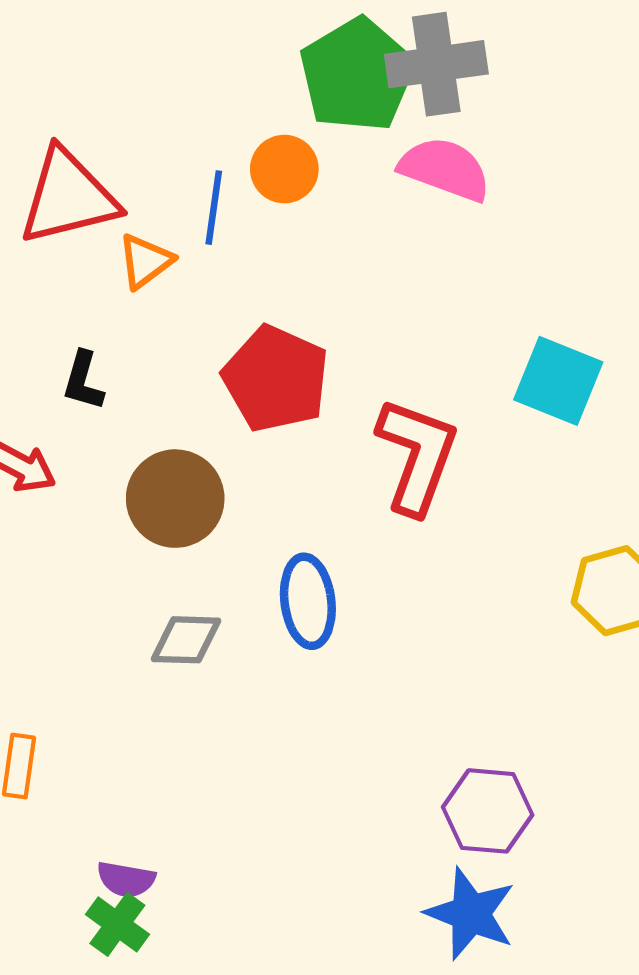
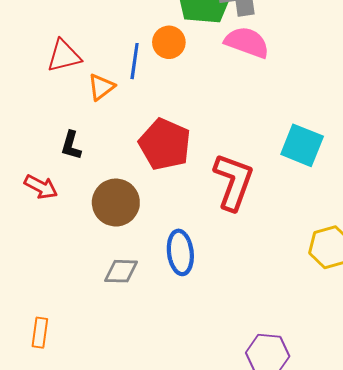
red triangle: (68, 197) -> (64, 56), size x0.7

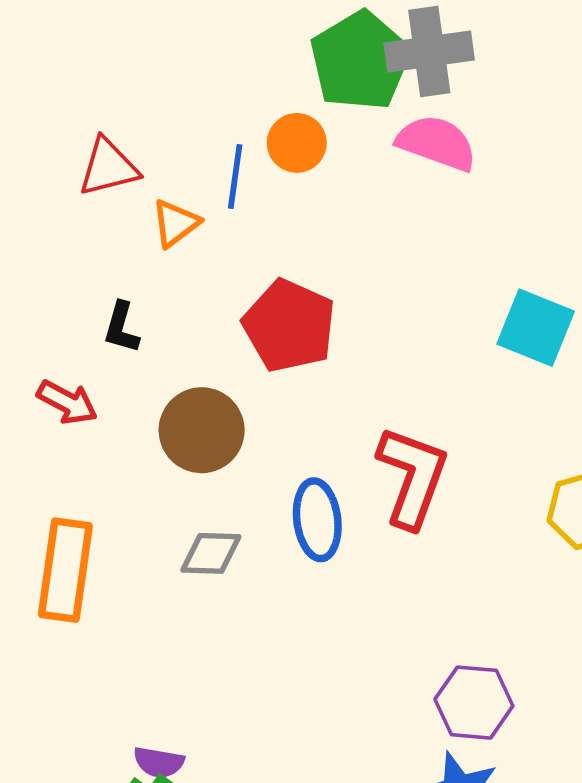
red L-shape: (233, 182) -> (412, 477), moved
orange rectangle: (40, 333) -> (65, 570), moved, size x1.8

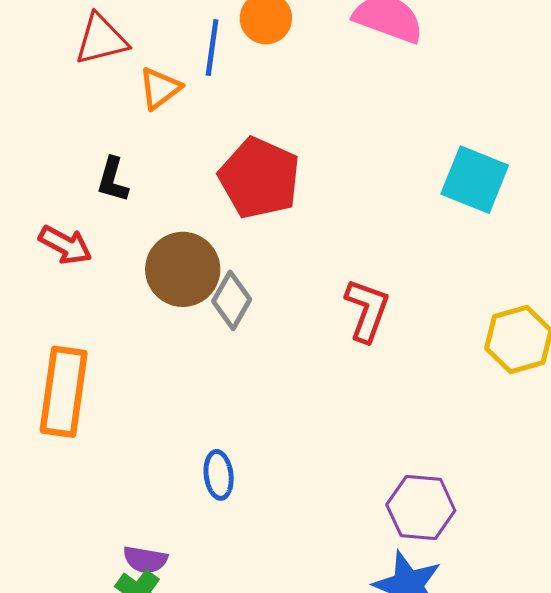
red L-shape: (412, 477) -> (367, 310), size x0.7
blue ellipse: (317, 520) -> (219, 475), moved, size x0.7
gray diamond: (211, 553) -> (232, 300), moved, turned -62

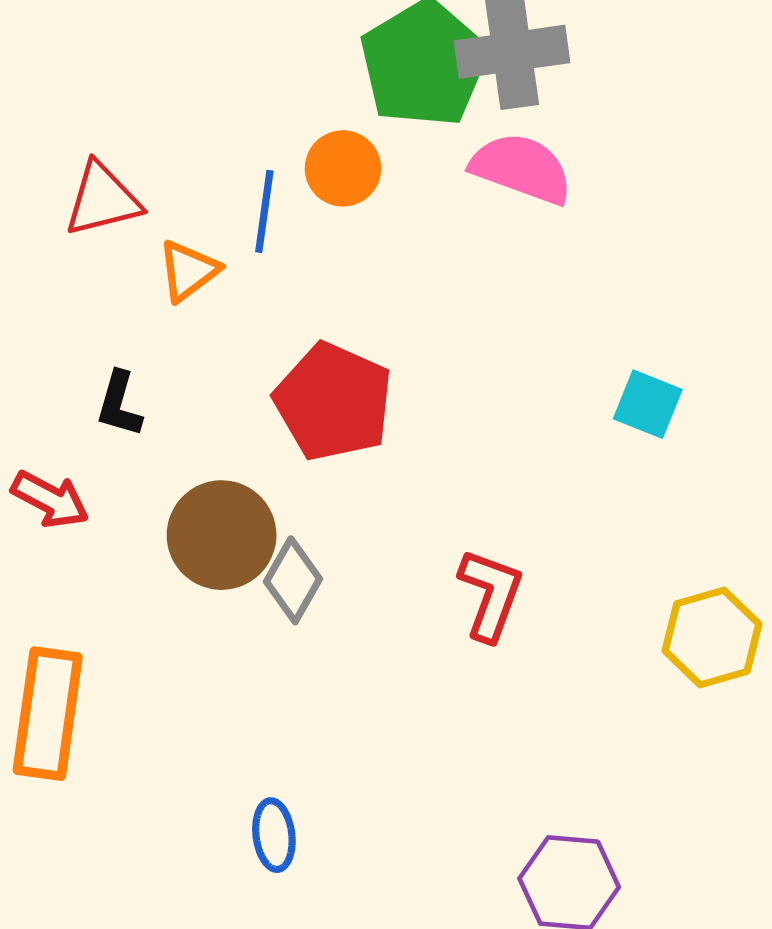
cyan square: (475, 180) -> (648, 404), size x0.7

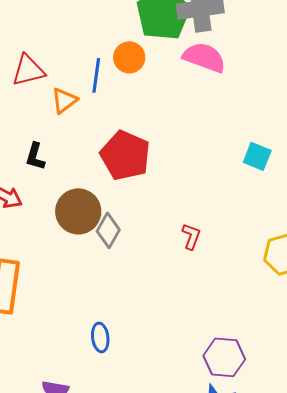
red L-shape: (491, 595) -> (191, 236), size x0.7

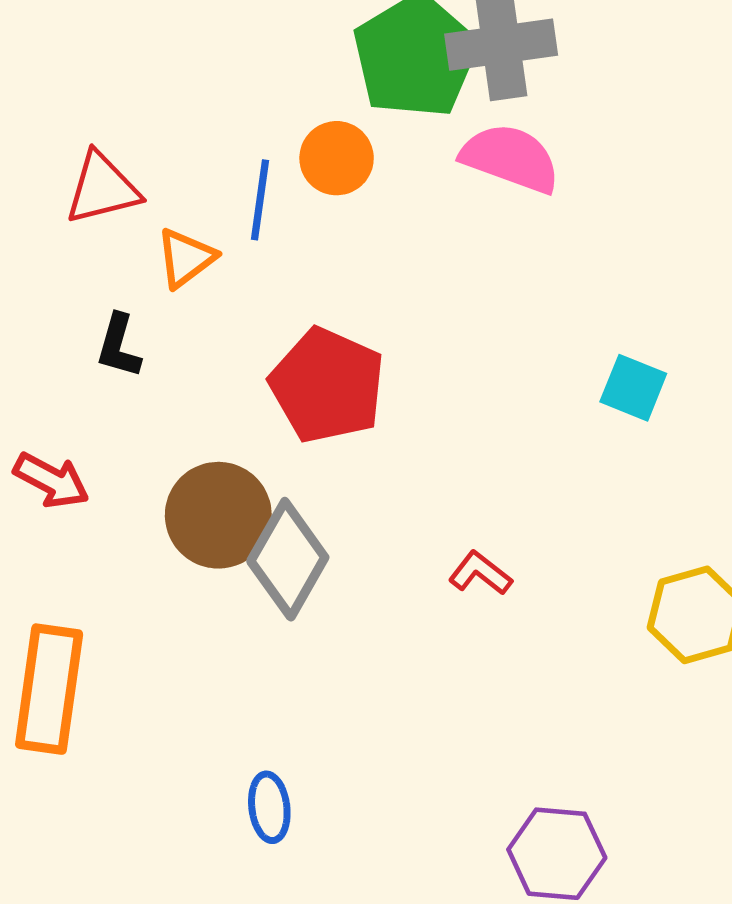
black L-shape: (35, 156) -> (119, 346), moved
gray diamond: (108, 230) -> (288, 559), size x1.4
red L-shape: (191, 236) -> (480, 573), turned -72

